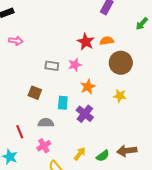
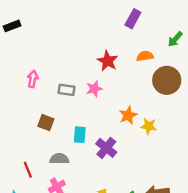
pink arrow: (16, 41) -> (33, 79), moved, turned -88
orange semicircle: (107, 41) -> (145, 56), moved
brown circle: (121, 63) -> (167, 80), moved
orange star: (88, 87) -> (128, 115), moved

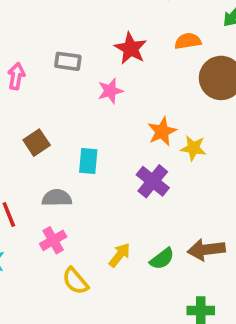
gray rectangle: (66, 90) -> (68, 61), moved
brown square: (46, 123) -> (37, 143), turned 35
purple cross: (106, 148) -> (153, 181), moved

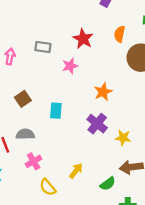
orange semicircle: (188, 41) -> (120, 34), turned -70
yellow star: (193, 148) -> (123, 138), moved
gray semicircle: (57, 198) -> (25, 134), moved
green semicircle: (162, 259) -> (108, 184), moved

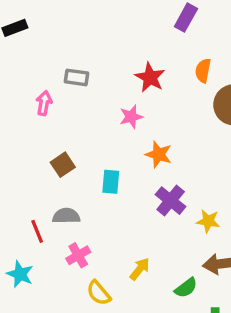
gray rectangle: (43, 47) -> (76, 77), moved
orange star: (103, 92) -> (159, 154), moved, turned -30

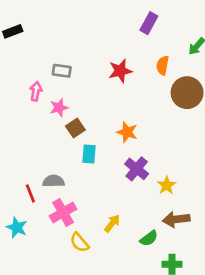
red star: (150, 77) -> (120, 71), turned 30
pink star: (131, 117) -> (59, 108), moved
brown square: (63, 165) -> (75, 128), moved
yellow star: (208, 221) -> (167, 185), turned 30
pink cross: (78, 255) -> (63, 212), size x1.4

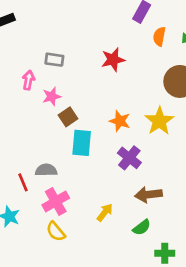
orange semicircle: (163, 65) -> (159, 36), moved
cyan rectangle: (89, 154) -> (82, 143), size x1.4
yellow star: (167, 185) -> (159, 121), moved, size x1.5
brown arrow: (176, 219) -> (148, 195), moved
yellow semicircle: (79, 242) -> (56, 231), moved

